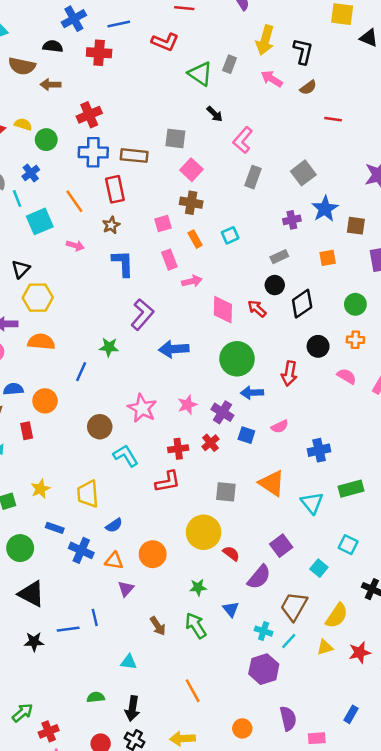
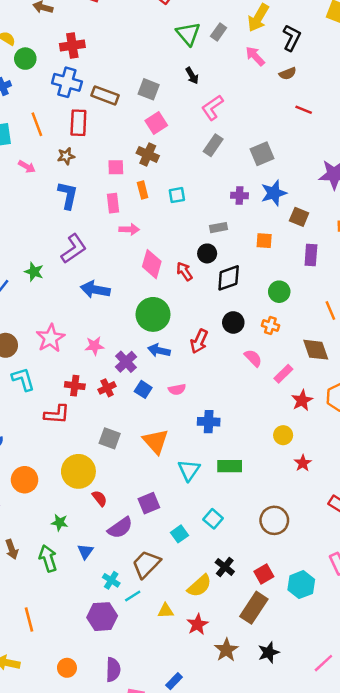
yellow semicircle: (337, 616) -> (199, 586), moved
red star: (360, 652) -> (197, 624), turned -30

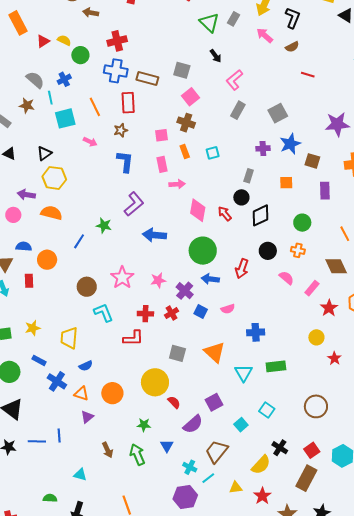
gray rectangle: (218, 228) -> (249, 176), turned -56

